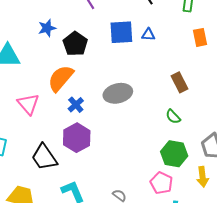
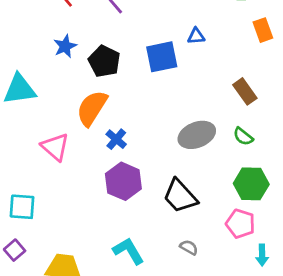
blue square: (121, 32) -> (162, 57), moved
gray ellipse: (118, 93) -> (197, 135), moved
black trapezoid: (44, 157) -> (180, 196), moved

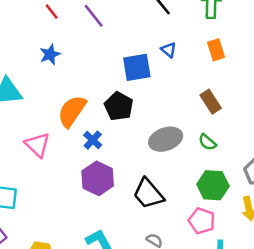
orange rectangle: (263, 30) -> (216, 50), moved
blue triangle: (196, 36) -> (169, 50), turned 42
black pentagon: (104, 61) -> (119, 106), moved

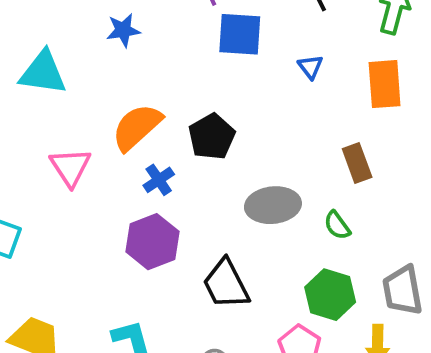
orange rectangle: (216, 50) -> (385, 84), size x1.4
blue square: (137, 67) -> (240, 34), moved

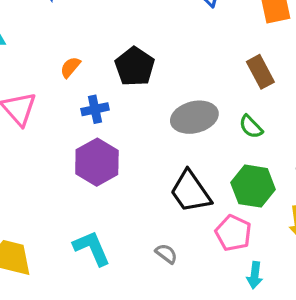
orange semicircle: (137, 127) -> (70, 67), size x0.5
blue cross: (159, 180) -> (95, 109), turned 30
black trapezoid: (226, 284) -> (190, 192), moved

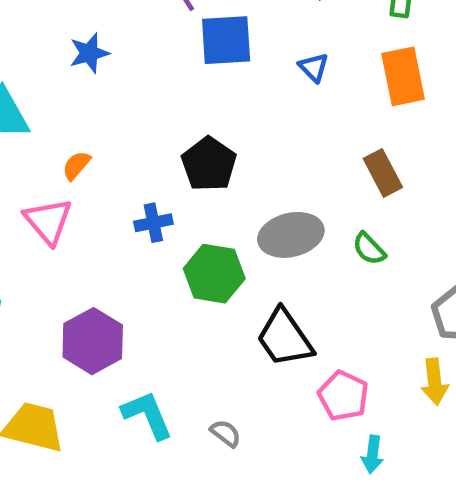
orange semicircle: (70, 67) -> (76, 165), moved
purple hexagon: (97, 162) -> (93, 341), moved
green hexagon: (253, 186) -> (214, 274), moved
gray semicircle: (166, 254) -> (226, 433), moved

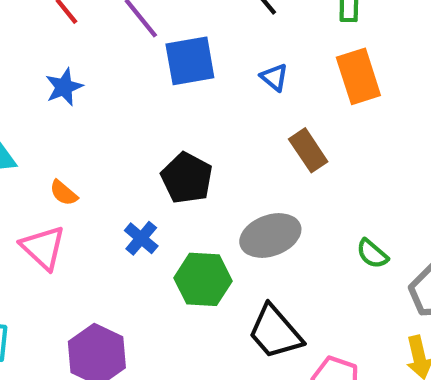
orange semicircle: (76, 165) -> (64, 193), turned -84
brown rectangle: (383, 173) -> (308, 150), moved
blue cross: (153, 223) -> (141, 238), turned -32
green semicircle: (369, 249) -> (372, 254), moved

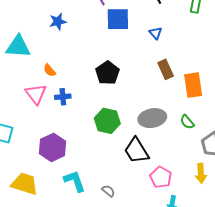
orange rectangle: (358, 76) -> (193, 85), moved
gray ellipse: (270, 235) -> (152, 118), moved
blue cross: (141, 238) -> (63, 97), moved, turned 35

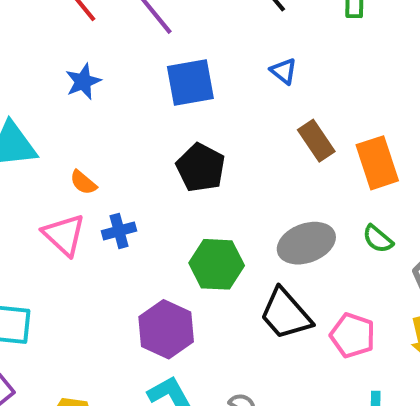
blue square: (118, 19) -> (190, 83), moved
purple hexagon: (53, 147) -> (166, 329), moved
pink pentagon: (161, 177) -> (353, 335), moved

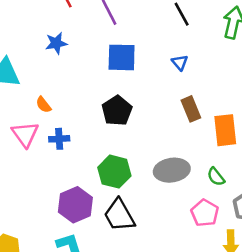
black trapezoid: (286, 314) -> (119, 215), moved
pink pentagon: (353, 335) -> (205, 213), moved

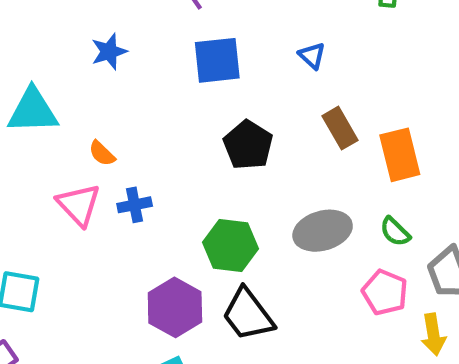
black pentagon: (117, 111) -> (248, 145), moved

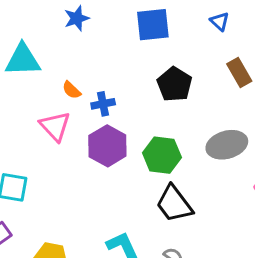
blue cross: (135, 205) -> (103, 104), moved
purple hexagon: (175, 307) -> (107, 146), moved

